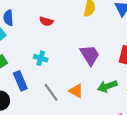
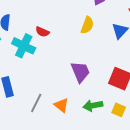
cyan cross: (41, 58) -> (24, 46), moved, size x1.6
gray line: (51, 92) -> (36, 103), turned 54

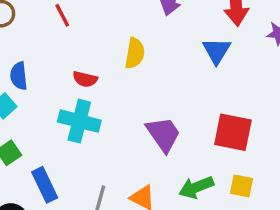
yellow semicircle: (87, 25) -> (135, 53), moved
cyan cross: (24, 46) -> (79, 121), moved

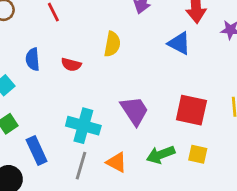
blue triangle: (217, 51) -> (179, 43), turned -35
blue semicircle: (19, 76) -> (33, 59), moved
cyan cross: (79, 121) -> (83, 126), moved

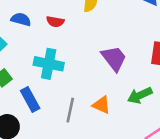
blue semicircle: (33, 59) -> (21, 19), turned 114
cyan cross: (83, 126) -> (49, 64), moved

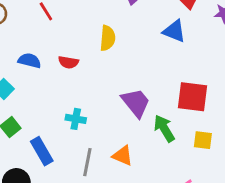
cyan cross: (49, 64) -> (76, 119), moved, size x0.6
green arrow: (140, 95) -> (164, 128), moved, turned 85

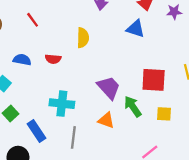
cyan cross: (76, 119) -> (62, 104), size x1.5
orange triangle: (123, 156) -> (106, 120), moved

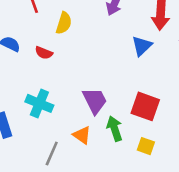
blue triangle: (136, 29) -> (142, 46), turned 42
yellow semicircle: (83, 38) -> (64, 23), moved
gray line: (73, 137) -> (52, 153), moved

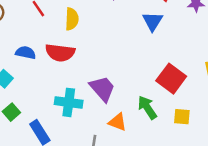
red semicircle: (44, 53) -> (60, 53), size x1.6
purple trapezoid: (95, 101) -> (102, 89), moved
red square: (145, 106) -> (171, 79), turned 32

